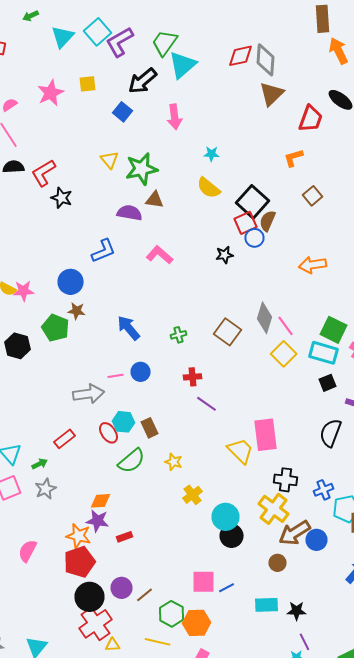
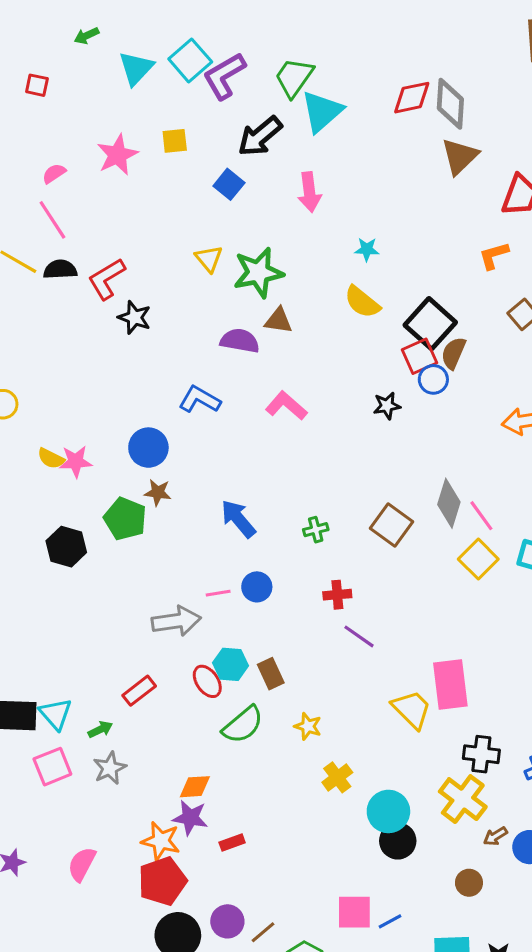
blue L-shape: (104, 251) -> (200, 400), turned -128
brown arrow: (294, 533) -> (495, 836), size x0.5

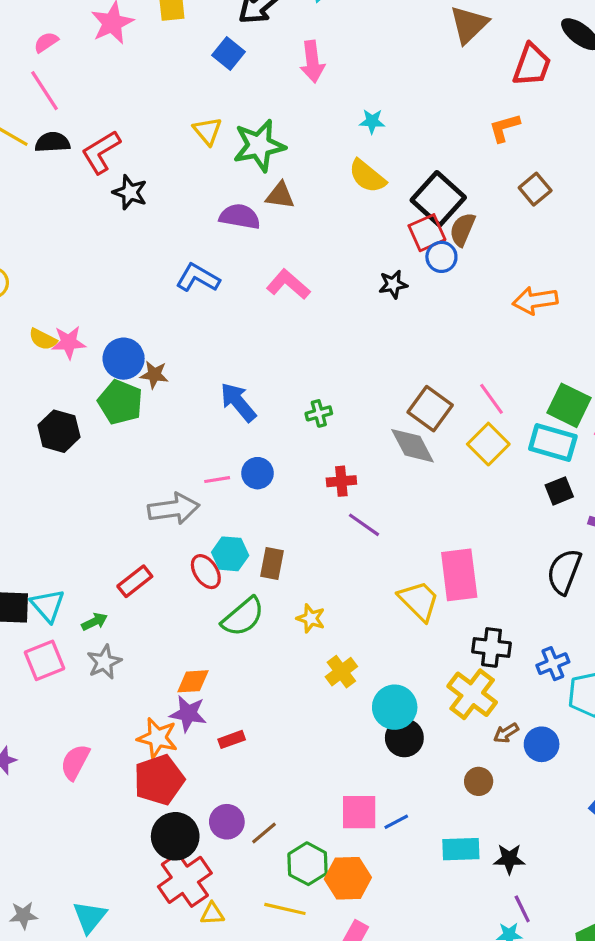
blue circle: (148, 448) -> (124, 359), moved
gray diamond: (449, 503) -> (412, 446), moved, turned -45
brown square: (392, 525) -> (430, 409), moved
brown rectangle: (271, 674) -> (272, 564), turned 36

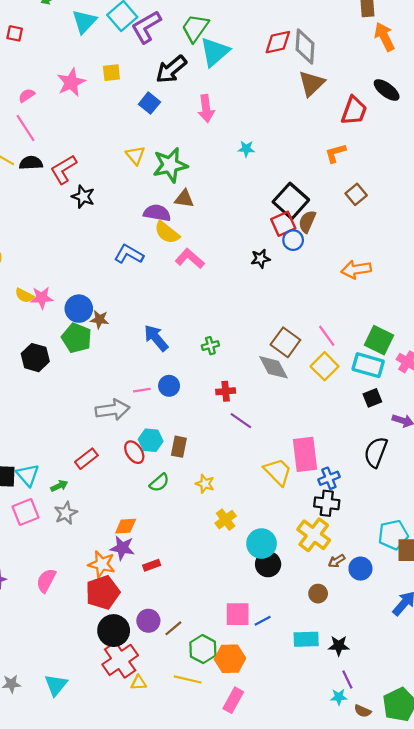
yellow semicircle: (367, 176) -> (167, 232), moved
green semicircle: (243, 617) -> (159, 483), size x0.7
blue cross: (553, 664) -> (329, 478), moved

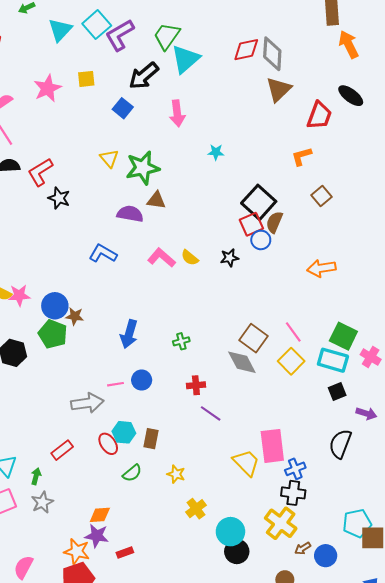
yellow semicircle: (167, 232) -> (190, 258), moved, size x0.7
blue arrow: (156, 338) -> (129, 334), turned -124
green arrow: (59, 486) -> (36, 476), turned -49

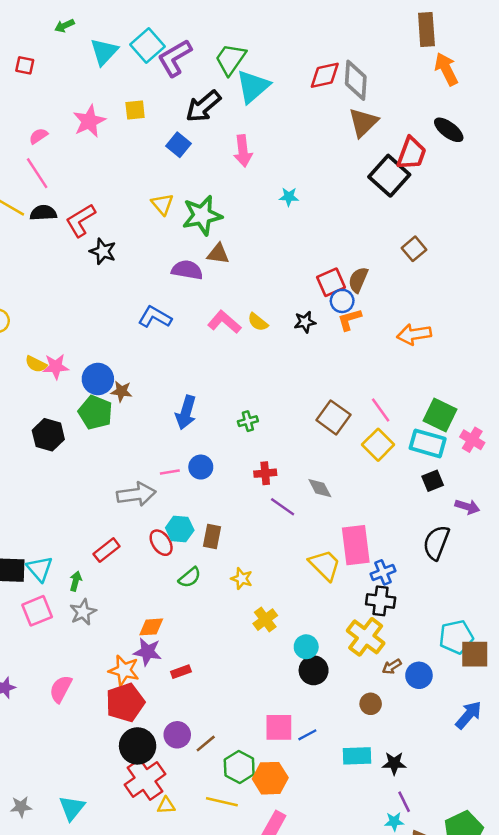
orange L-shape: (302, 156) -> (350, 320), moved
black square: (259, 202) -> (389, 176), moved
gray diamond: (242, 362) -> (320, 488), moved, size x0.7
cyan circle: (230, 532) -> (306, 647), size x0.7

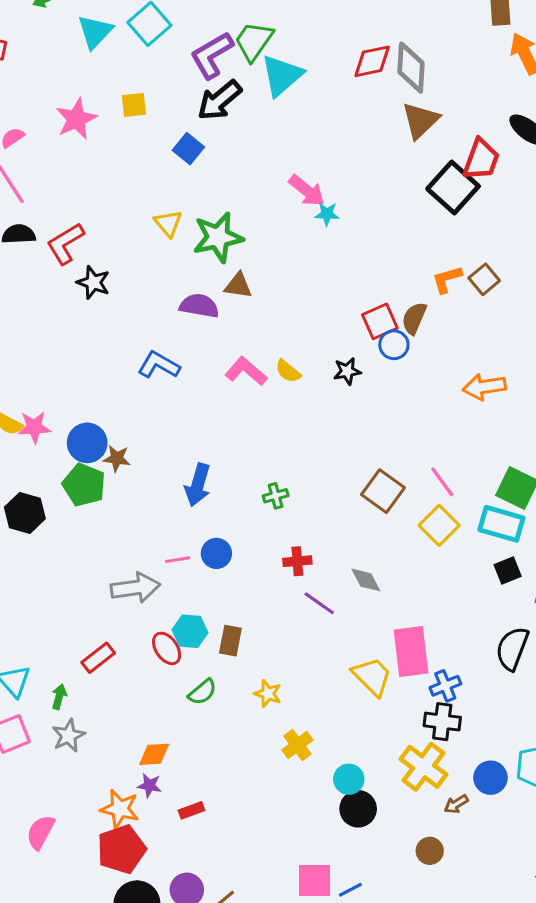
purple L-shape: (175, 58) -> (212, 55), moved
pink arrow: (243, 151) -> (307, 191), moved, turned -44
orange L-shape: (350, 320) -> (447, 279), moved
purple star: (147, 652) -> (149, 785), size x0.7
blue circle: (419, 675) -> (490, 778), moved

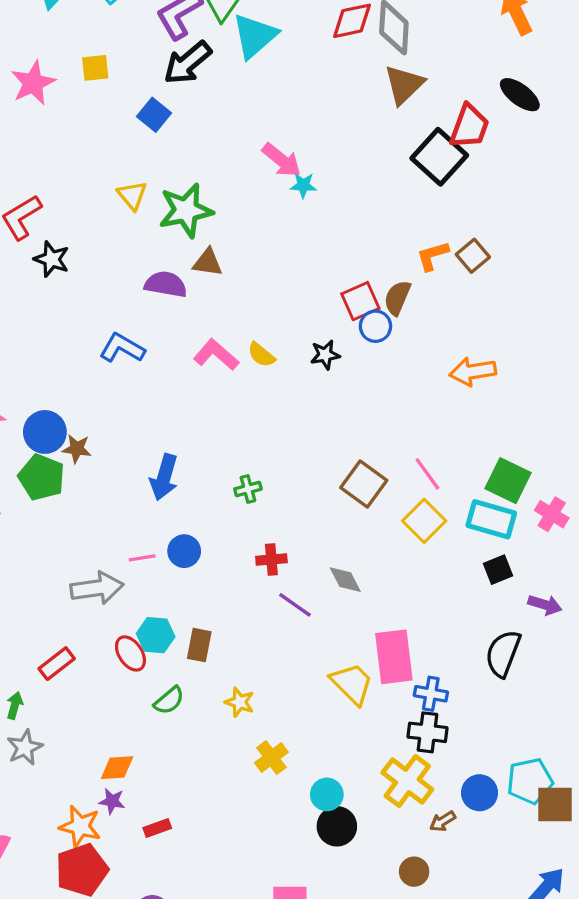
blue cross: (445, 686) -> (431, 694), turned 32

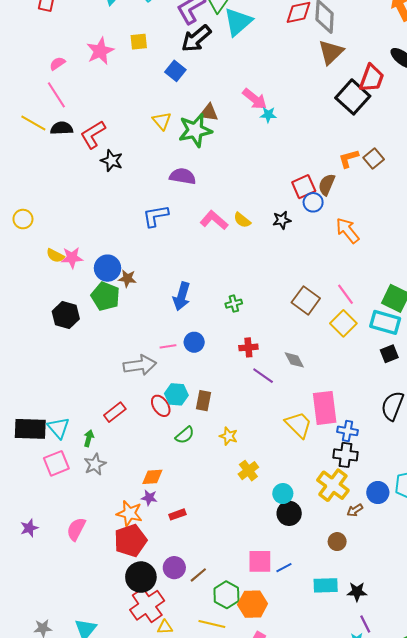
brown triangle: (208, 262) -> (209, 113), moved
blue L-shape: (122, 348) -> (156, 216), turned -40
orange arrow: (473, 372) -> (348, 231), moved, turned 60

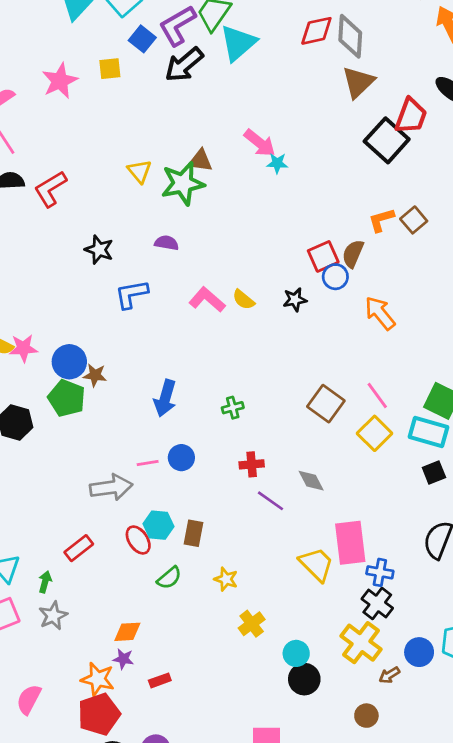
blue square: (175, 71) -> (142, 39), moved
black star: (112, 161) -> (99, 250), moved
purple semicircle: (183, 176) -> (167, 243), size x0.7
black cross: (345, 455) -> (377, 603), turned 30

